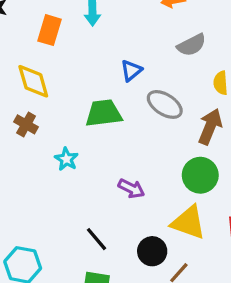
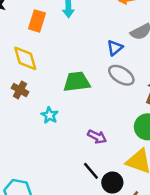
blue triangle: (131, 71) -> (115, 48), moved
black line: (96, 239) -> (91, 171), moved

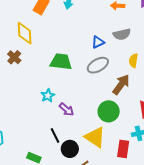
gray ellipse: (121, 75) -> (98, 65), turned -75
cyan star: (50, 115) -> (48, 96), moved

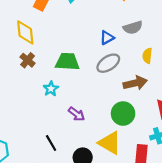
brown cross: (14, 57) -> (28, 60), moved
brown arrow: (121, 84) -> (135, 83), turned 45
cyan star: (48, 96) -> (51, 89), moved
black line: (55, 135) -> (51, 143), moved

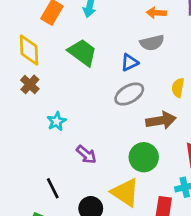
gray semicircle: (133, 28) -> (152, 43), moved
green trapezoid: (67, 62) -> (82, 52), moved, turned 30

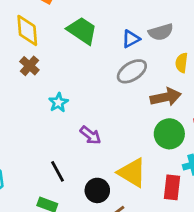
gray semicircle: (152, 43) -> (161, 32), moved
green circle: (144, 157) -> (169, 134), moved

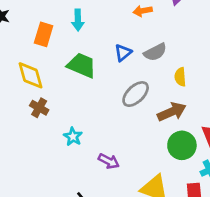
blue triangle: (131, 39) -> (123, 53), moved

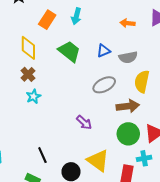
yellow semicircle: (180, 77) -> (142, 81), size x1.5
cyan star: (73, 137) -> (33, 96), moved
purple arrow: (109, 161) -> (84, 122), moved

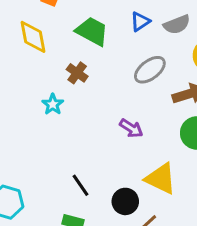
brown cross: (28, 74) -> (77, 73), moved

